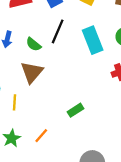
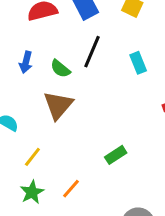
cyan rectangle: (93, 40) -> (138, 63), size x0.6
yellow line: (14, 102) -> (32, 157), moved, turned 35

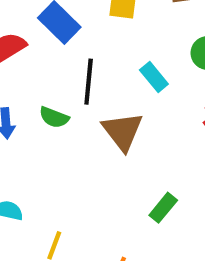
brown triangle: (58, 105) -> (123, 131), moved

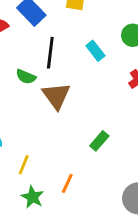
brown triangle: (123, 131) -> (56, 96), moved

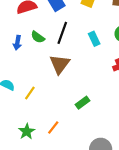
green semicircle: (26, 77) -> (38, 37), moved
yellow line: (24, 165) -> (30, 93), moved

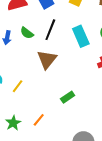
cyan rectangle: (94, 39) -> (81, 36), size x1.5

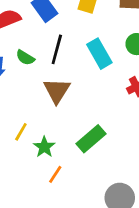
green rectangle: (68, 97) -> (91, 139), size x1.5
green star: (13, 123) -> (44, 147), moved

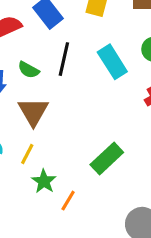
brown triangle: (57, 91) -> (33, 112), moved
green star: (44, 147) -> (44, 181), moved

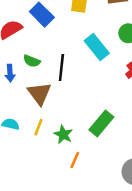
black line: (64, 59) -> (61, 68), moved
green star: (44, 181) -> (63, 134), moved

